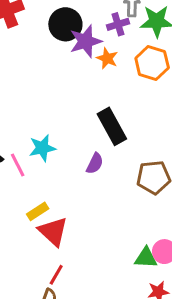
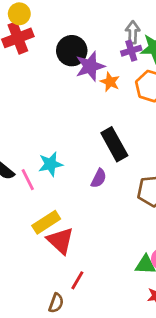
purple cross: (118, 24) -> (131, 51), moved
yellow rectangle: (38, 211) -> (46, 222), size x1.4
red line: (56, 275) -> (77, 280), moved

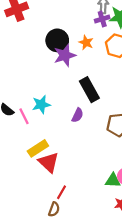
black circle: (72, 51) -> (57, 40), moved
purple star: (90, 66) -> (65, 55), moved
brown semicircle: (56, 303) -> (54, 209), moved

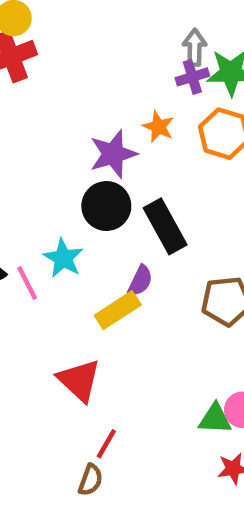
black circle: (57, 40) -> (106, 206), moved
cyan star: (41, 105) -> (63, 258), turned -30
yellow rectangle: (38, 148) -> (118, 310), moved

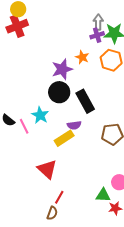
purple semicircle: (140, 281) -> (74, 125), turned 56
green triangle: (215, 419) -> (103, 195), moved

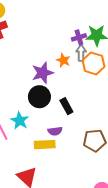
gray arrow: (98, 22) -> (81, 53), moved
black rectangle: (85, 101) -> (66, 106), size x0.7
yellow rectangle: (64, 138) -> (45, 145), turned 30

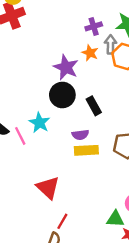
purple cross: (79, 37) -> (94, 26), moved
purple star: (43, 73) -> (66, 67), turned -30
yellow rectangle: (45, 145) -> (86, 150), moved

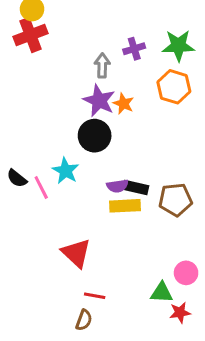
gray arrow: (110, 44) -> (102, 65), moved
orange star: (90, 53) -> (124, 104), moved
black rectangle: (94, 106) -> (136, 187), moved, turned -48
red line: (62, 221) -> (95, 296), turned 70

